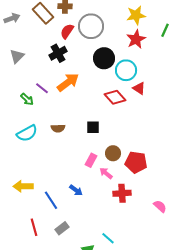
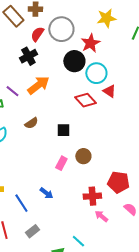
red star: (136, 39) -> (90, 43), moved
brown semicircle: (58, 128) -> (31, 123), moved, turned -32
red pentagon: (136, 162) -> (118, 182), moved
pink arrow: (106, 173) -> (101, 216), moved

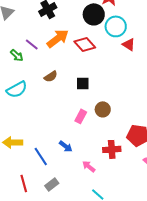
red diamond: (85, 100) -> (85, 44), moved
pink arrow: (101, 216) -> (89, 166), moved

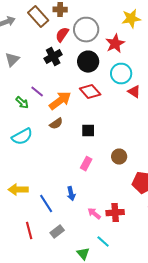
black circle: (94, 14) -> (88, 62), moved
orange arrow: (58, 38) -> (60, 101), moved
brown circle: (103, 109) -> (119, 157), moved
blue arrow: (66, 146) -> (71, 194), turned 40
red cross: (112, 149) -> (115, 213), moved

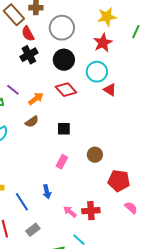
red semicircle: (62, 35) -> (28, 34), moved, turned -63
red star: (115, 44) -> (103, 43), moved
orange arrow: (60, 101) -> (36, 99), size x0.7

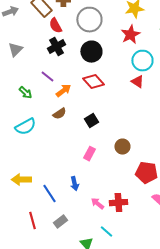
cyan circle: (97, 72) -> (142, 61), moved
purple line: (13, 90) -> (47, 77), moved
black square: (64, 129) -> (91, 121), turned -32

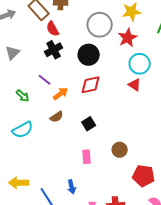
gray circle: (89, 20) -> (100, 25), moved
red diamond: (93, 82) -> (91, 85), turned -60
pink rectangle: (89, 154) -> (87, 157), turned -32

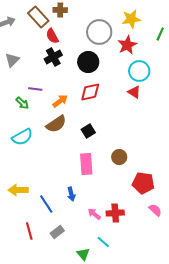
purple line: (45, 80) -> (35, 89), moved, turned -32
brown semicircle: (57, 117) -> (56, 124), size x1.5
pink rectangle: (87, 157) -> (86, 164), size x1.5

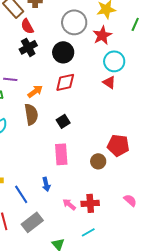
brown semicircle: (56, 124) -> (31, 114), turned -65
brown circle: (119, 157) -> (98, 161), moved
red pentagon: (143, 183) -> (118, 145), moved
gray rectangle: (57, 232) -> (32, 222), size x1.5
cyan line: (103, 242) -> (88, 232), moved, turned -72

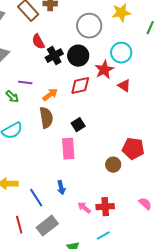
red semicircle: (27, 26) -> (38, 42), moved
red star: (102, 35) -> (104, 70), moved
black cross: (28, 47) -> (54, 56), moved
cyan circle: (114, 61) -> (121, 53), moved
pink rectangle: (61, 154) -> (68, 149), moved

